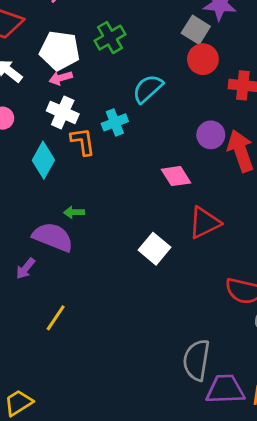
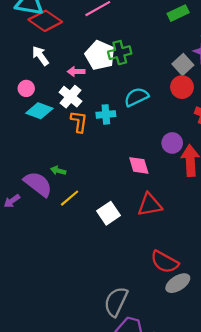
white pentagon: (60, 51) -> (100, 55), moved
cyan diamond: (43, 160) -> (39, 111), moved, turned 65
yellow line: (56, 318) -> (70, 198), moved

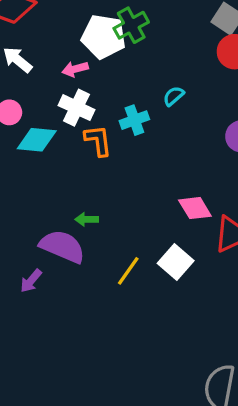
cyan semicircle: (136, 97) -> (174, 96), moved, size x0.6
pink diamond: (139, 165) -> (195, 208), moved
yellow line: (70, 198) -> (128, 271), moved

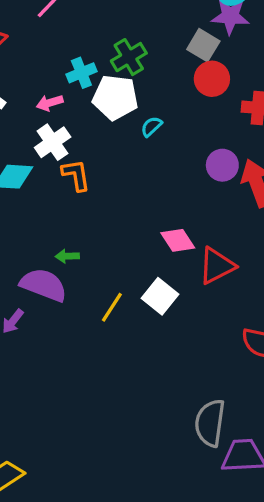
green cross: (131, 25) -> (129, 57), moved
white pentagon: (104, 37) -> (115, 97), moved
white cross: (76, 108) -> (53, 142), turned 32
cyan cross: (134, 120) -> (81, 73), moved

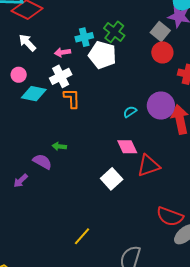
green cross: (129, 57) -> (114, 32), turned -30
cyan semicircle: (151, 127) -> (130, 112), moved
purple circle: (222, 165) -> (161, 106), size x1.4
purple semicircle: (44, 285) -> (42, 162), size x0.7
yellow line: (112, 307) -> (82, 236), moved

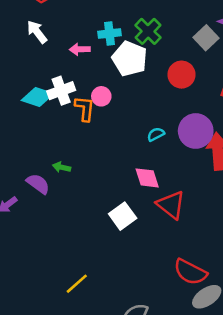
red circle: (162, 52) -> (182, 75), moved
pink circle: (19, 75) -> (101, 96), moved
white cross: (61, 76) -> (61, 91), moved
red triangle: (148, 166) -> (171, 205), turned 50

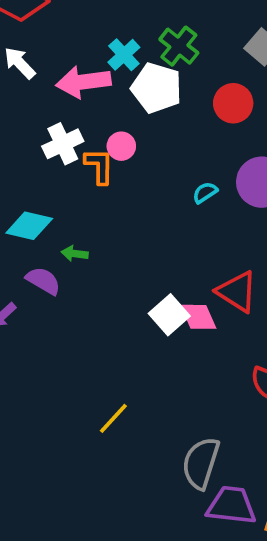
cyan cross: (110, 33) -> (124, 55), turned -30
pink arrow: (80, 49) -> (83, 82), size x1.8
cyan diamond: (37, 97) -> (29, 226), moved
pink diamond: (147, 178) -> (198, 317), moved

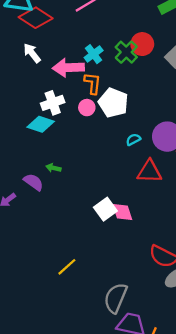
white pentagon: (157, 88) -> (113, 103), moved
red circle: (233, 103) -> (142, 44), moved
orange L-shape: (99, 166) -> (93, 83), moved
cyan diamond: (29, 226) -> (41, 124), moved
red triangle: (237, 292) -> (149, 172), moved, turned -36

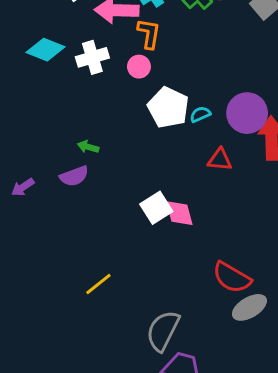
white pentagon: (113, 103) -> (168, 108), moved
cyan diamond: (41, 124) -> (46, 50), moved
red triangle: (149, 172) -> (220, 160), size x0.7
purple semicircle: (34, 182) -> (74, 176), moved, turned 120

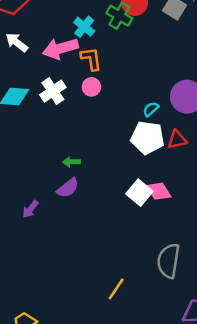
white pentagon: (168, 108) -> (147, 138), moved
yellow line: (98, 284) -> (116, 289), moved
gray semicircle: (163, 331) -> (168, 261), moved

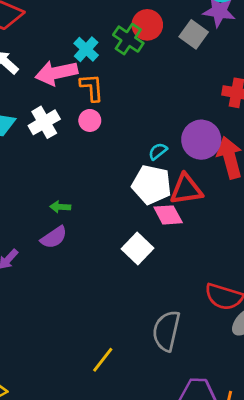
red triangle: (177, 140) -> (186, 189), size x1.4
pink diamond: (159, 191) -> (168, 215), moved

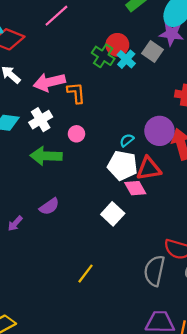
cyan cross: (86, 49) -> (126, 59), moved
pink circle: (90, 120) -> (76, 134), moved
green arrow: (60, 207) -> (46, 156), moved, size x2.0
gray semicircle: (166, 331) -> (154, 271), moved
yellow line: (103, 360) -> (85, 274), moved

